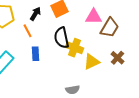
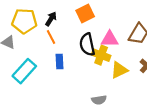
black arrow: (36, 14) -> (51, 19), moved
pink triangle: (94, 17) -> (110, 39), moved

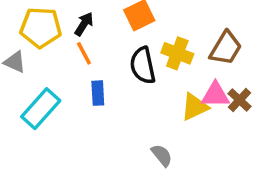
pink triangle: (110, 39) -> (215, 95), moved
yellow cross: (101, 55) -> (177, 53), moved
gray semicircle: (99, 100) -> (162, 155), turned -120

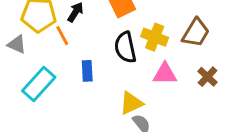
orange line: (84, 53) -> (62, 36), moved
pink triangle: (215, 95) -> (165, 74), moved
yellow triangle: (195, 107) -> (131, 103), moved

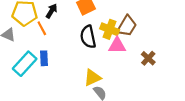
brown trapezoid: (196, 33) -> (127, 26), moved
blue rectangle: (87, 71) -> (44, 58), moved
pink triangle: (165, 74) -> (117, 45), moved

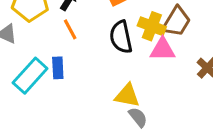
orange line: (42, 28) -> (70, 29), moved
yellow triangle: (92, 78) -> (127, 96), turned 36

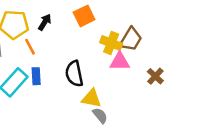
orange line: (70, 29) -> (30, 47), moved
black semicircle: (121, 37) -> (74, 74), moved

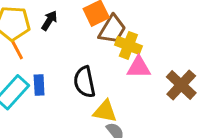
brown trapezoid: (131, 39) -> (112, 29), moved
orange line: (30, 47) -> (17, 50), moved
brown cross: (155, 76) -> (181, 85), size x1.5

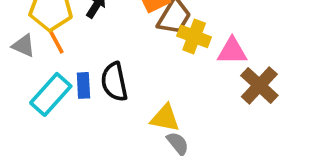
pink triangle: (139, 67) -> (232, 51), moved
black semicircle: (84, 82) -> (114, 82), moved

